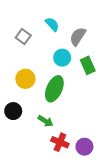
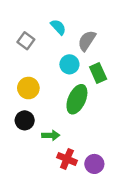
green ellipse: (54, 89) -> (77, 99), moved
black circle: (13, 111) -> (25, 120), moved
green arrow: (45, 121) -> (51, 135), turned -32

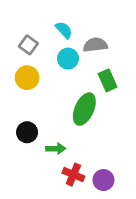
gray semicircle: (87, 41) -> (95, 45), turned 50
cyan circle: (69, 64) -> (68, 59), moved
yellow circle: (28, 88) -> (27, 78), moved

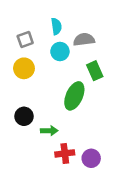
cyan semicircle: (64, 30) -> (56, 26), turned 35
gray square: (28, 45) -> (25, 40), turned 35
red cross: (73, 175) -> (65, 153), turned -30

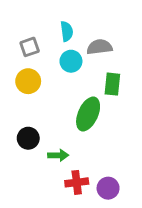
green rectangle: (95, 71) -> (112, 84), turned 30

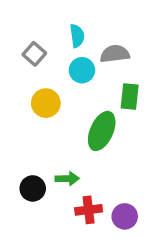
gray square: (30, 47) -> (34, 54), turned -30
yellow circle: (28, 81) -> (46, 103), moved
black circle: (28, 138) -> (33, 188), moved

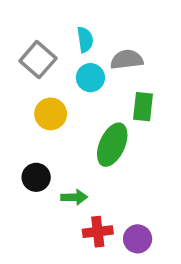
gray square: (34, 54) -> (38, 60), size x1.4
black circle: (33, 188) -> (36, 177), moved

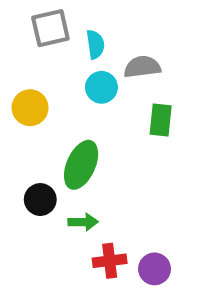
gray square: (38, 60) -> (50, 28), moved, turned 36
yellow circle: (51, 114) -> (30, 108), moved
green ellipse: (112, 145) -> (81, 165), moved

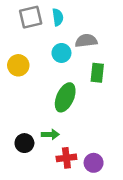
cyan semicircle: (95, 44) -> (58, 17), moved
green ellipse: (81, 165) -> (65, 97), moved
black circle: (40, 200) -> (24, 143), moved

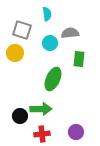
gray square: (31, 17) -> (22, 30), moved, turned 30
green arrow: (50, 134) -> (41, 109), size x1.5
red cross: (66, 158) -> (42, 134), moved

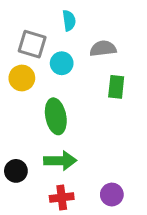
cyan circle: (50, 43) -> (62, 63), moved
green ellipse: (53, 79) -> (56, 116), moved, turned -35
black circle: (20, 116) -> (16, 171), moved

